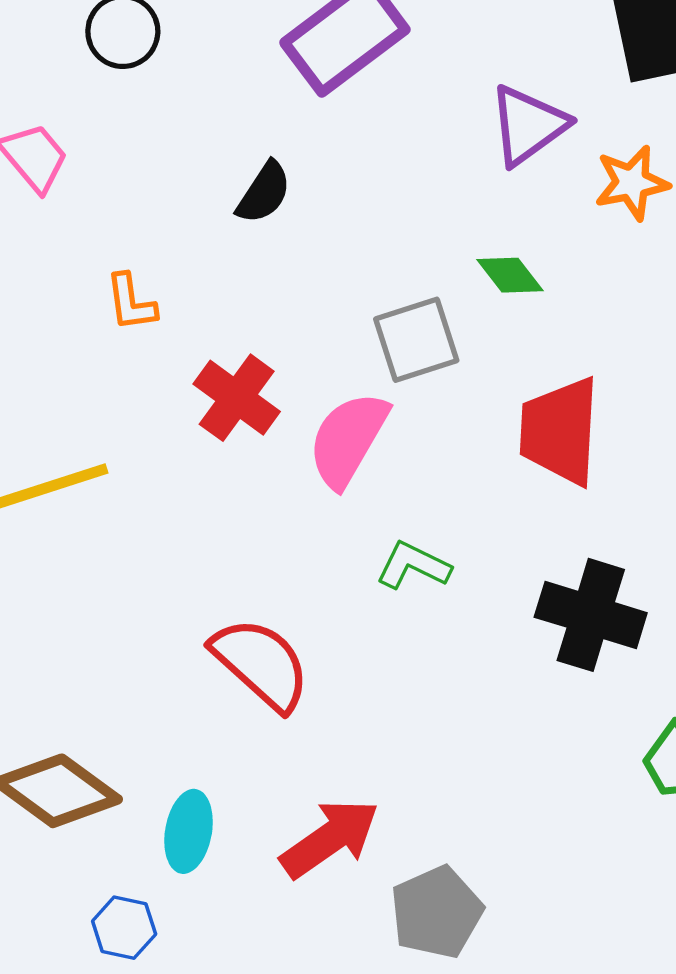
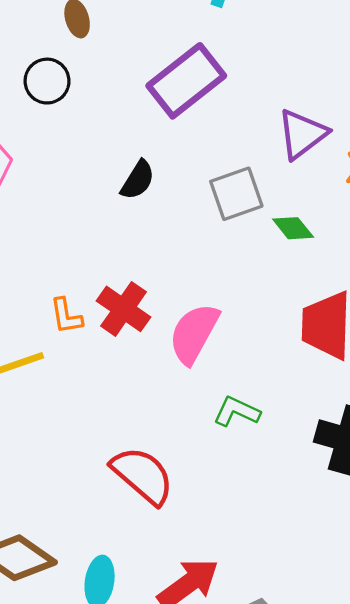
orange L-shape: (131, 302) -> (66, 316), moved
gray square: (416, 340) -> (236, 194), moved

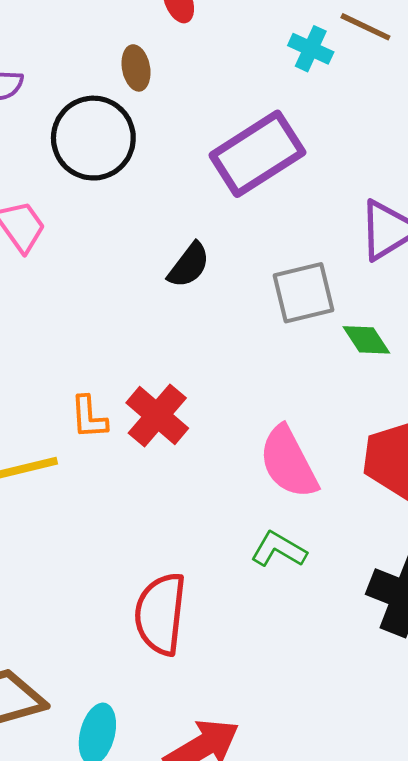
black circle: (47, 81) -> (93, 138), size x1.5
pink semicircle: (194, 333) -> (288, 462), moved, turned -62
red semicircle: (143, 475) -> (160, 614), turned -130

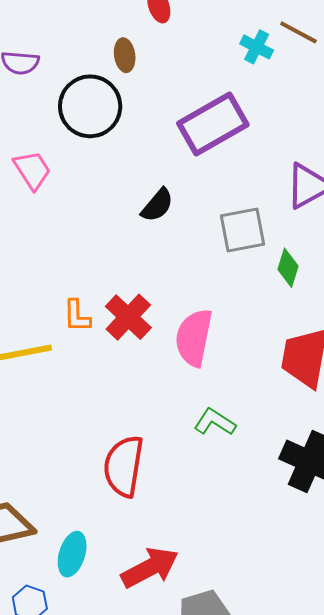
green diamond: (366, 340) -> (288, 268), turned 48
pink semicircle: (288, 462) -> (194, 338), moved, turned 36

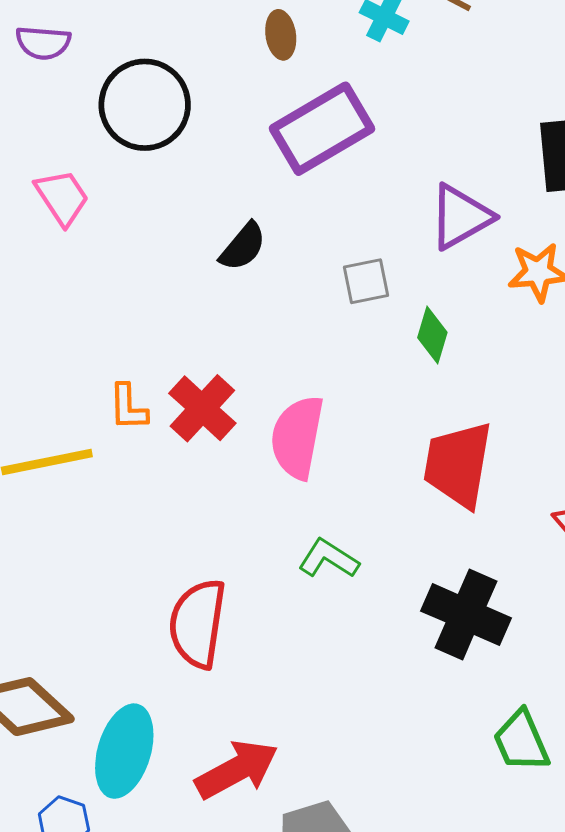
brown ellipse: (125, 55) -> (281, 35), moved
gray square: (242, 230) -> (366, 281), size x0.7
cyan ellipse: (72, 554) -> (124, 751), size x1.4

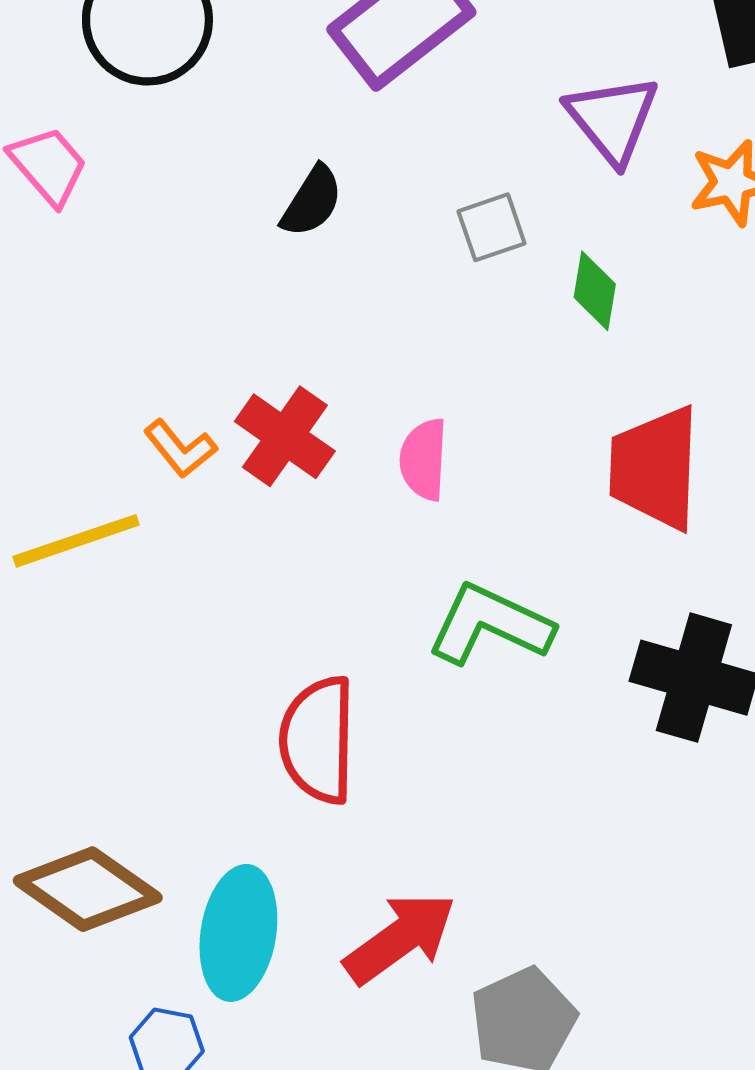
purple triangle: (460, 217) -> (612, 119), turned -32
orange L-shape: (128, 407) -> (180, 449), turned -30
pink semicircle: (297, 437) -> (424, 459), size x0.7
green L-shape: (328, 559) -> (490, 625), size x1.5

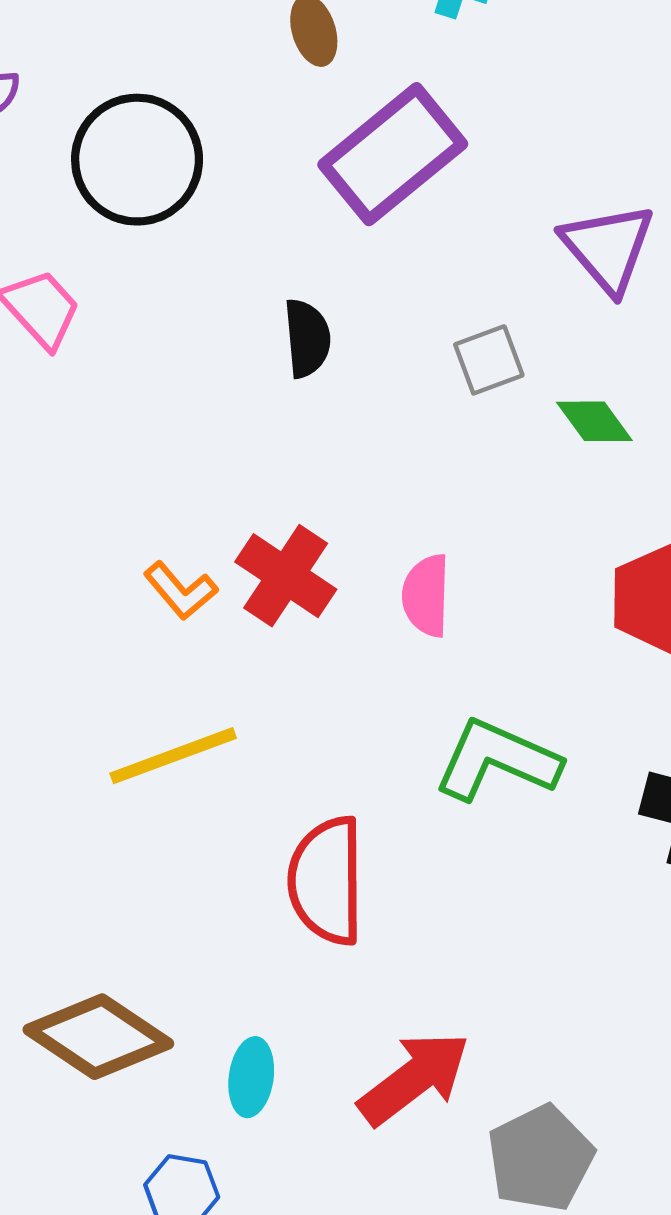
black semicircle: (312, 201) -> (307, 338), turned -36
green diamond: (595, 291) -> (594, 421), turned -44
yellow line: (76, 541) -> (173, 756), moved
cyan ellipse: (238, 933) -> (251, 1077), size x0.6

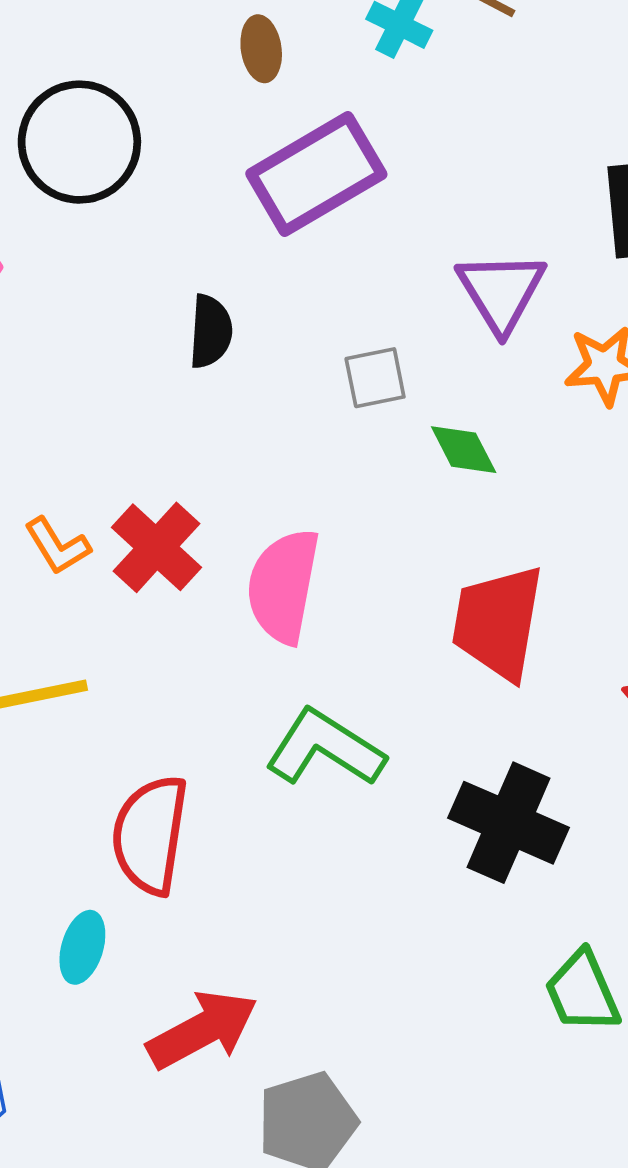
pink semicircle: (426, 595) -> (283, 586), size x1.5
cyan ellipse: (251, 1077) -> (82, 947), moved

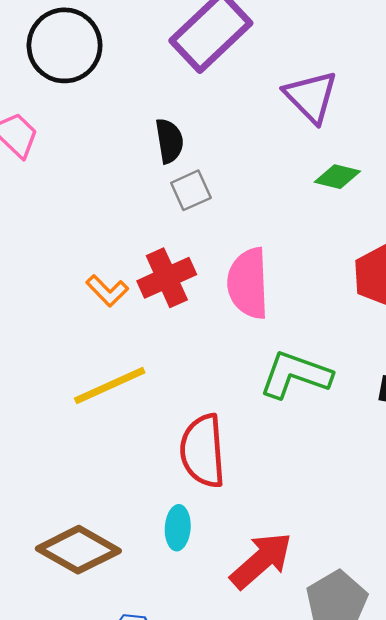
purple triangle: (501, 292) -> (311, 97), moved
gray square: (375, 378) -> (191, 190), moved
green diamond: (464, 450) -> (337, 177), turned -36
red cross: (157, 547) -> (167, 278), turned 36

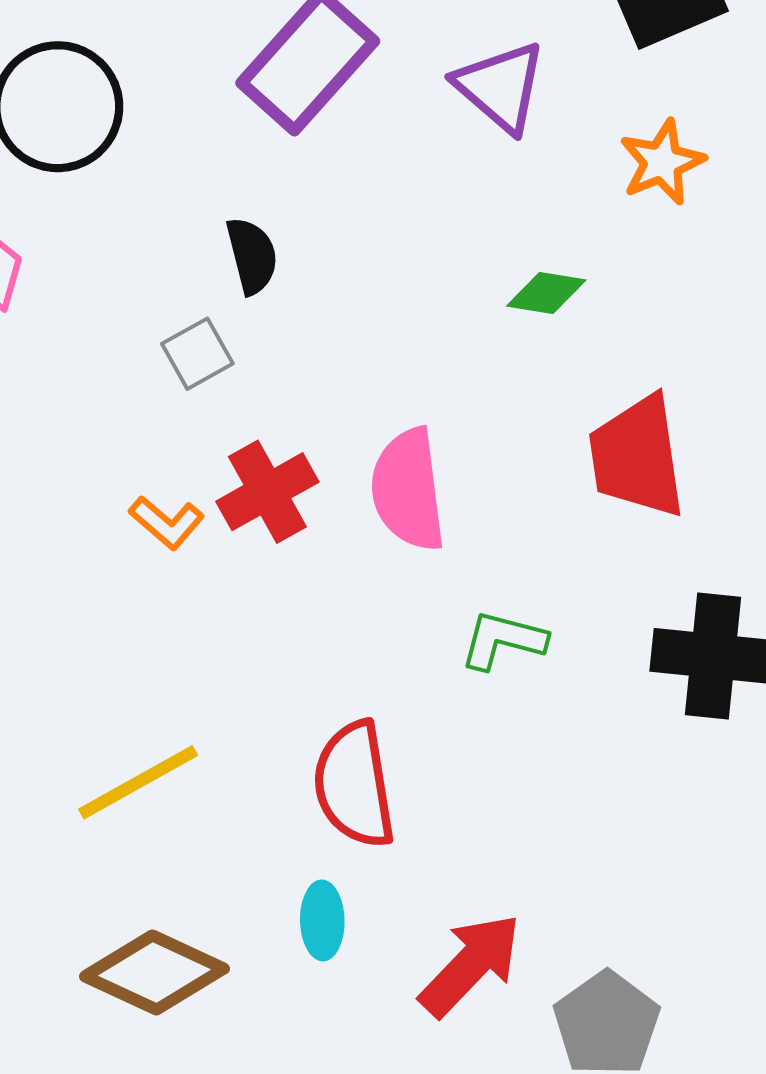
purple triangle: (311, 97) -> (500, 87), moved
gray square: (191, 190) -> (197, 354), moved
green L-shape: (296, 375) -> (503, 640), size x0.7
yellow line: (110, 386) -> (138, 782), moved

